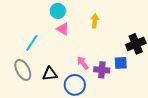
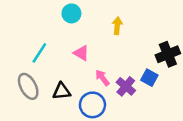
pink triangle: (63, 29) -> (81, 53), moved
blue square: (121, 63) -> (149, 78), turned 32
purple cross: (102, 70) -> (126, 86), turned 35

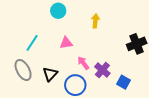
pink triangle: (81, 53) -> (66, 43), turned -40
blue square: (149, 78) -> (123, 82), moved
black triangle: (62, 91) -> (50, 74), turned -42

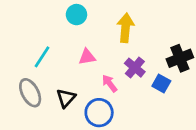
yellow arrow: (95, 21) -> (126, 28), size x1.5
purple cross: (102, 70) -> (135, 68), moved
blue square: (123, 82) -> (161, 83), moved

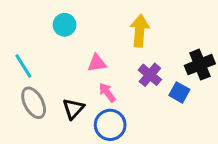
cyan circle: (76, 15) -> (64, 25), moved
cyan line: (42, 57) -> (23, 66), moved, turned -65
pink arrow: (110, 83) -> (107, 92), moved

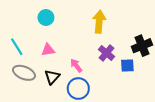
pink triangle: (97, 63) -> (48, 50), moved
blue square: (179, 92) -> (127, 66), turned -32
gray ellipse: (34, 103) -> (24, 73), turned -40

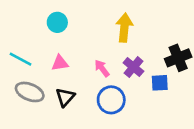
cyan line: (17, 47) -> (20, 59), turned -30
pink arrow: (76, 66) -> (102, 68), moved
blue circle: (78, 89) -> (111, 100), moved

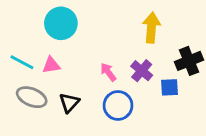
cyan circle: (57, 22) -> (61, 23), size x1.5
yellow arrow: (124, 28) -> (151, 28), moved
pink triangle: (60, 63) -> (51, 65), moved

